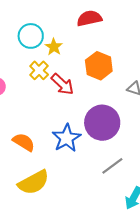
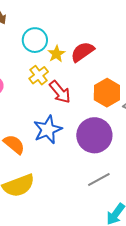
red semicircle: (89, 18) -> (82, 52), moved, turned -30
orange hexagon: (99, 66) -> (107, 93), moved
blue star: (67, 138) -> (48, 130), moved

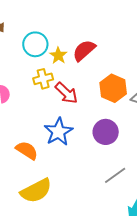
yellow cross: (39, 75) -> (43, 79), turned 30
purple circle: (94, 135) -> (106, 132), size x0.7

